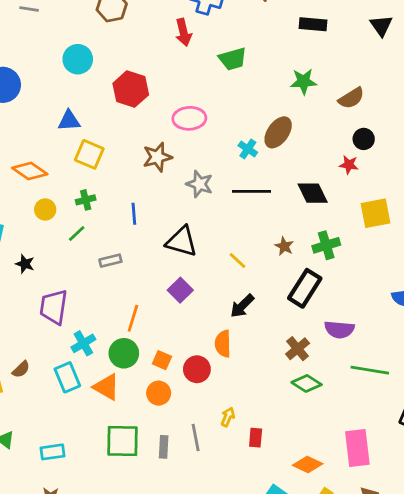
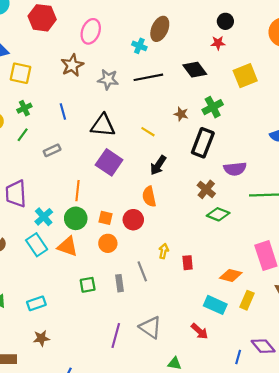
pink ellipse: (189, 118) -> (91, 31), turned -55
purple square: (180, 290) -> (109, 162), size x1.4
green square: (122, 441) -> (88, 285), size x0.6

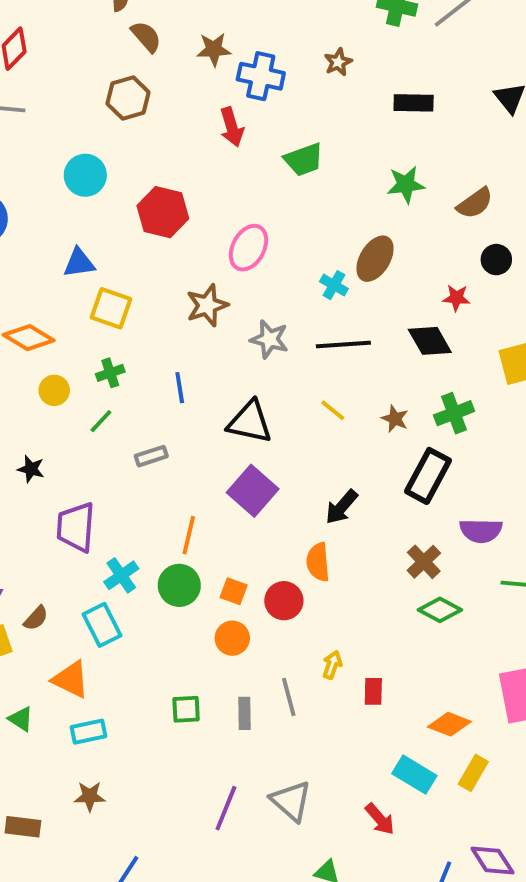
red star: (218, 43) -> (456, 298), moved
yellow line: (148, 132) -> (333, 410), moved
orange triangle: (68, 246) -> (71, 679), moved

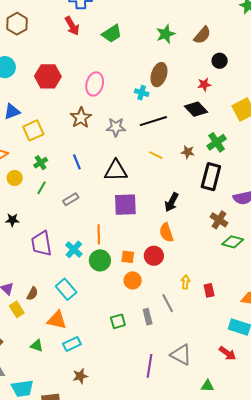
yellow square: (111, 308) -> (33, 130), turned -30
purple square: (253, 491) -> (125, 205), turned -30
cyan cross: (121, 575) -> (74, 249), moved

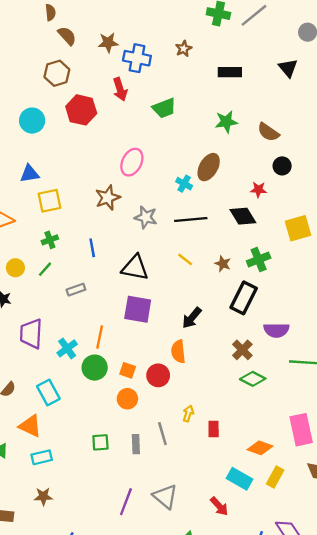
brown semicircle: (202, 35) -> (268, 132), turned 72
red hexagon: (48, 76) -> (81, 110), moved
yellow circle: (15, 178) -> (15, 268), moved

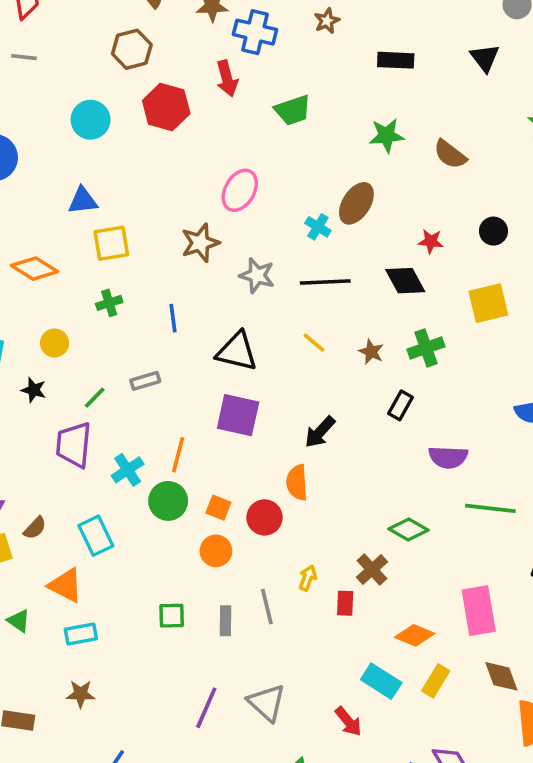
black circle: (282, 166) -> (493, 231), moved
green line: (45, 269) -> (95, 398), moved
black rectangle: (244, 298) -> (400, 405), size x0.6
brown cross: (242, 350) -> (372, 570), moved

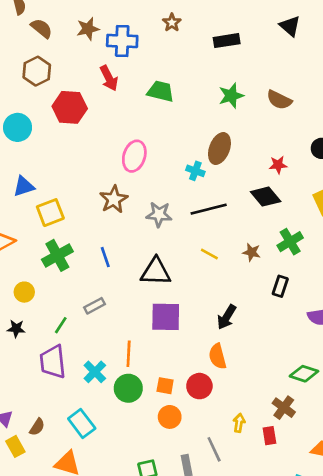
green trapezoid: (293, 110) -> (161, 91), turned -136
green cross: (109, 303) -> (57, 255), size x1.6

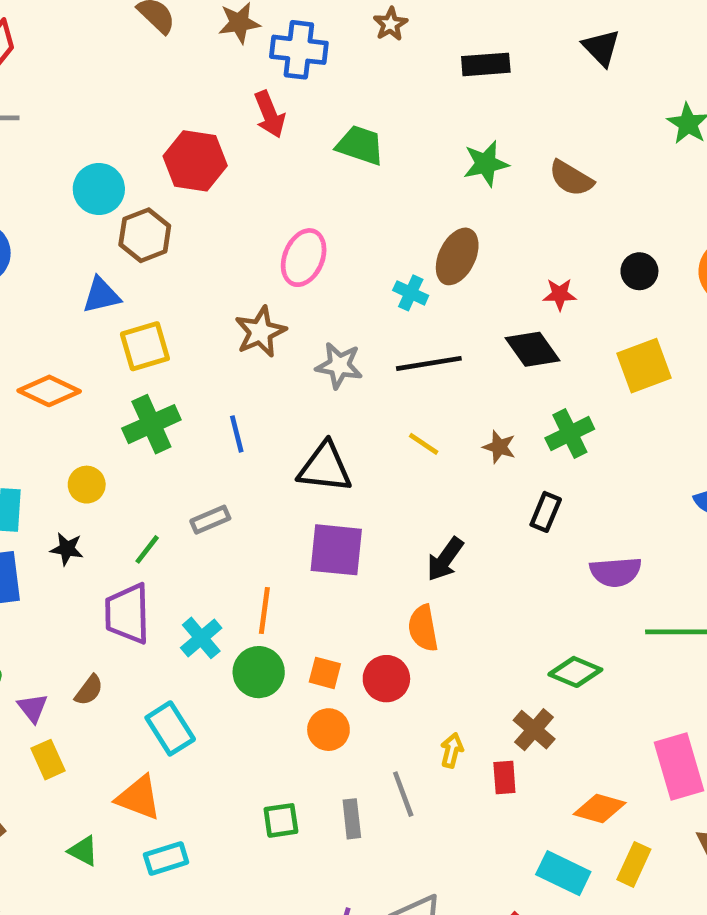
brown hexagon: (37, 71) -> (145, 235), moved
brown semicircle: (37, 427) -> (89, 690), moved

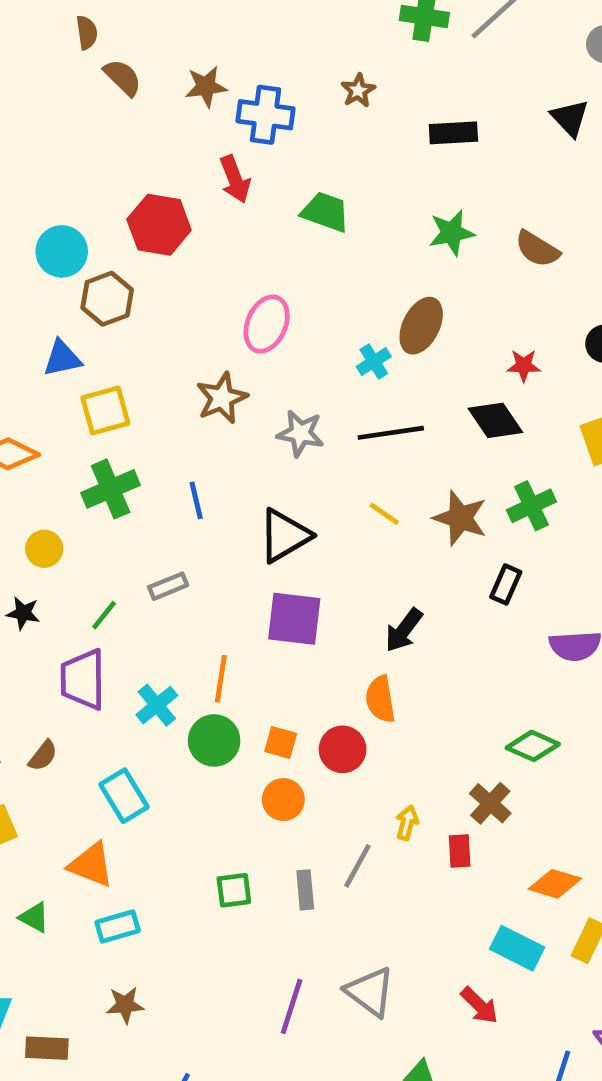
cyan cross: (411, 293) -> (374, 362), turned 32
brown star: (499, 447) -> (460, 518), size x1.6
black triangle: (325, 467) -> (284, 536), turned -38
gray line: (403, 794) -> (357, 866), turned 48

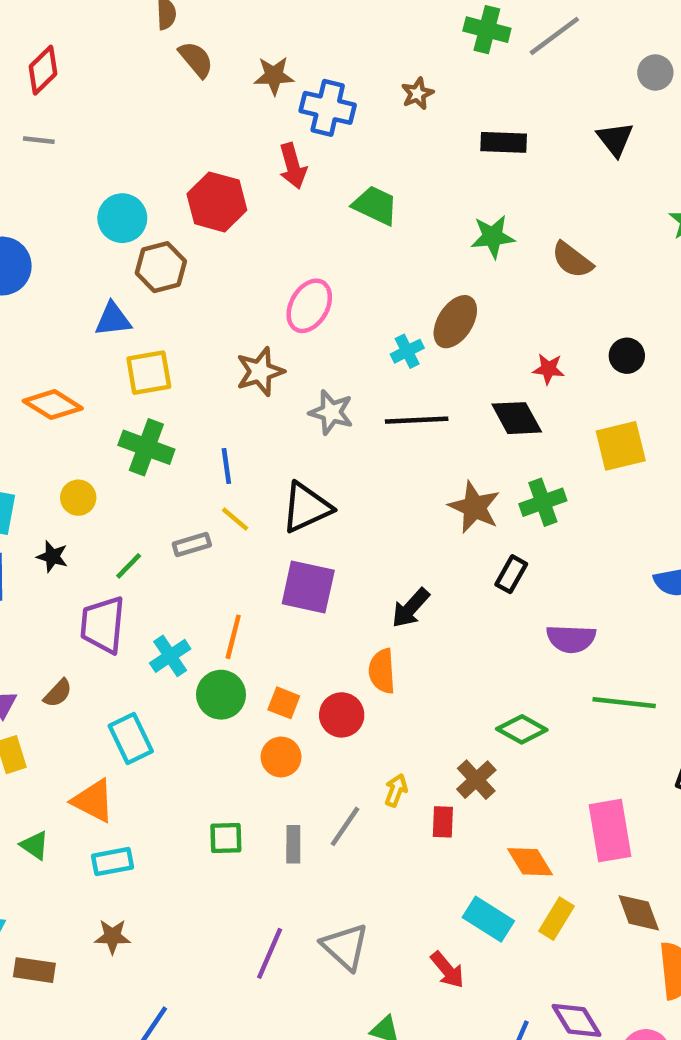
green cross: (111, 489) -> (146, 447), turned 38
yellow line: (384, 514) -> (235, 519), moved
orange diamond: (555, 884) -> (530, 862), turned 36

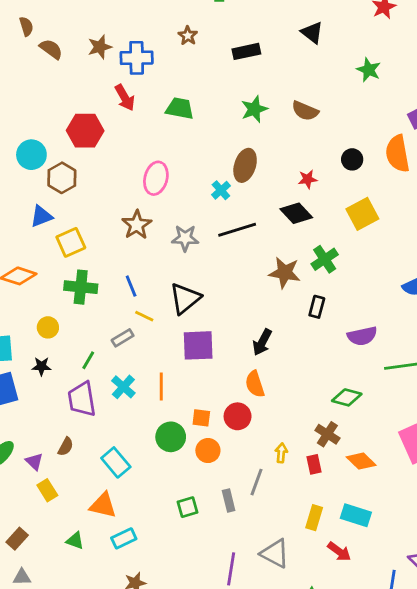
cyan cross: (170, 656) -> (123, 387), moved
green circle: (221, 695) -> (171, 437), moved
orange diamond: (530, 862) -> (361, 461), moved
yellow rectangle: (556, 919) -> (314, 518), moved

